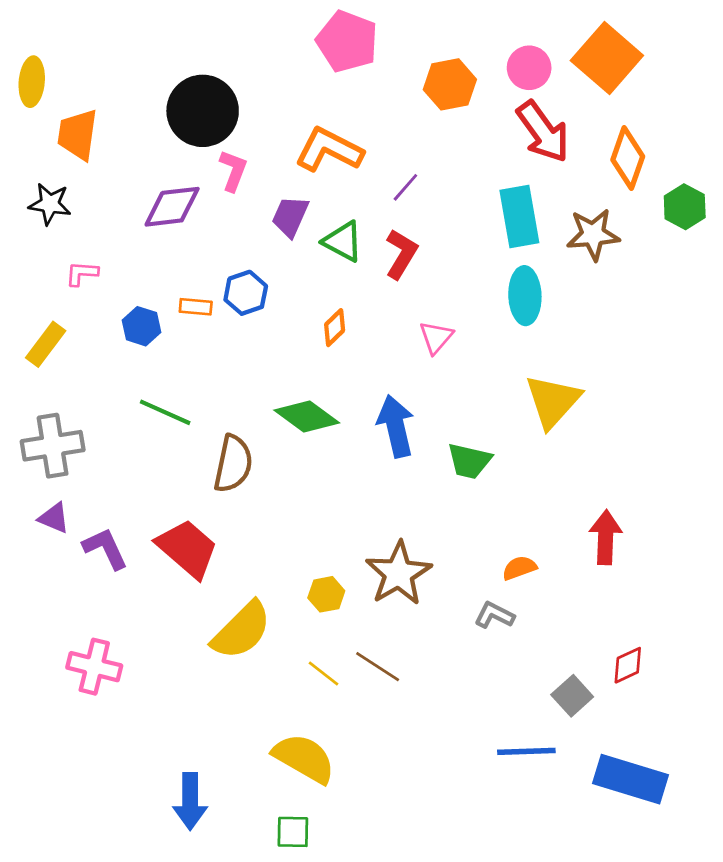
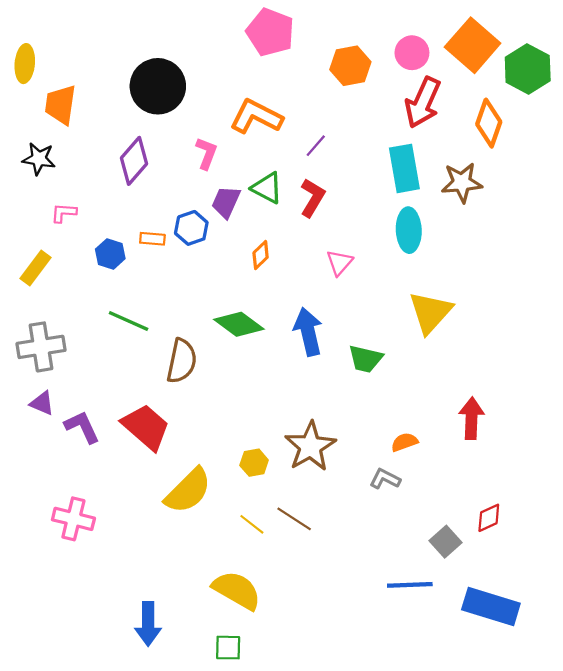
red arrow: (543, 132) -> (423, 102), turned 60
pink L-shape: (233, 171) -> (206, 153), moved
purple diamond: (172, 207) -> (134, 161), turned -42
green hexagon: (685, 207) -> (528, 69), moved, size x1.4
purple trapezoid: (290, 216) -> (226, 202), moved

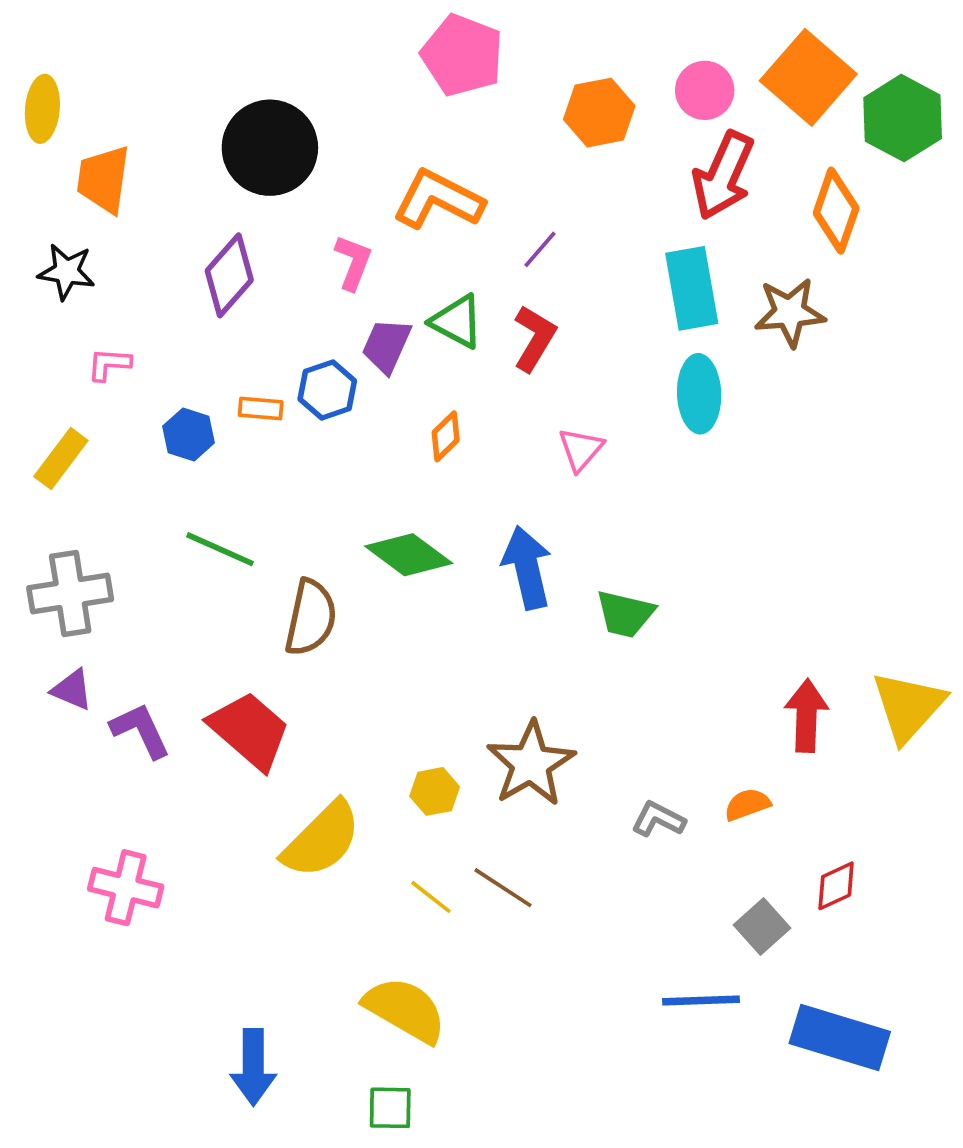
yellow triangle: (430, 312) -> (908, 706), moved
orange semicircle: (404, 442) -> (747, 804), moved

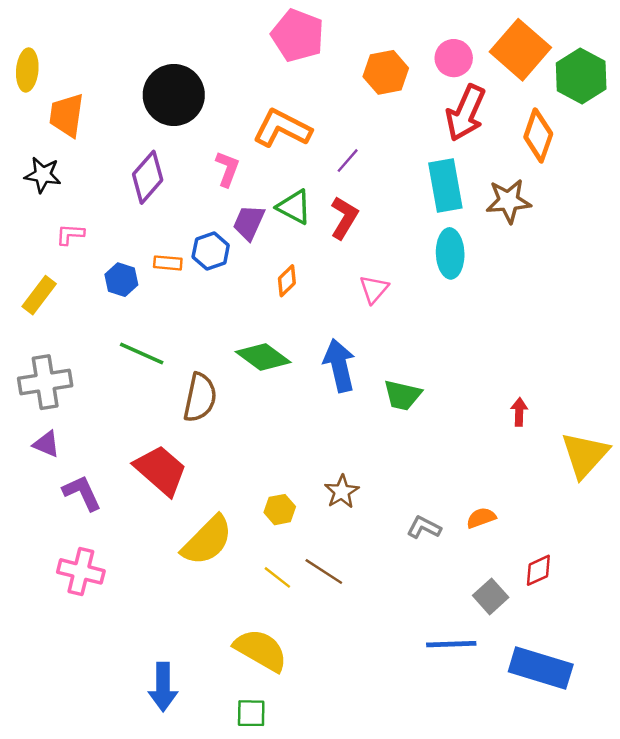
red arrow: (806, 716) -> (519, 412), moved, size x0.6
purple L-shape: (140, 730) -> (82, 493), moved
brown star: (531, 764) -> (342, 492), size x0.6

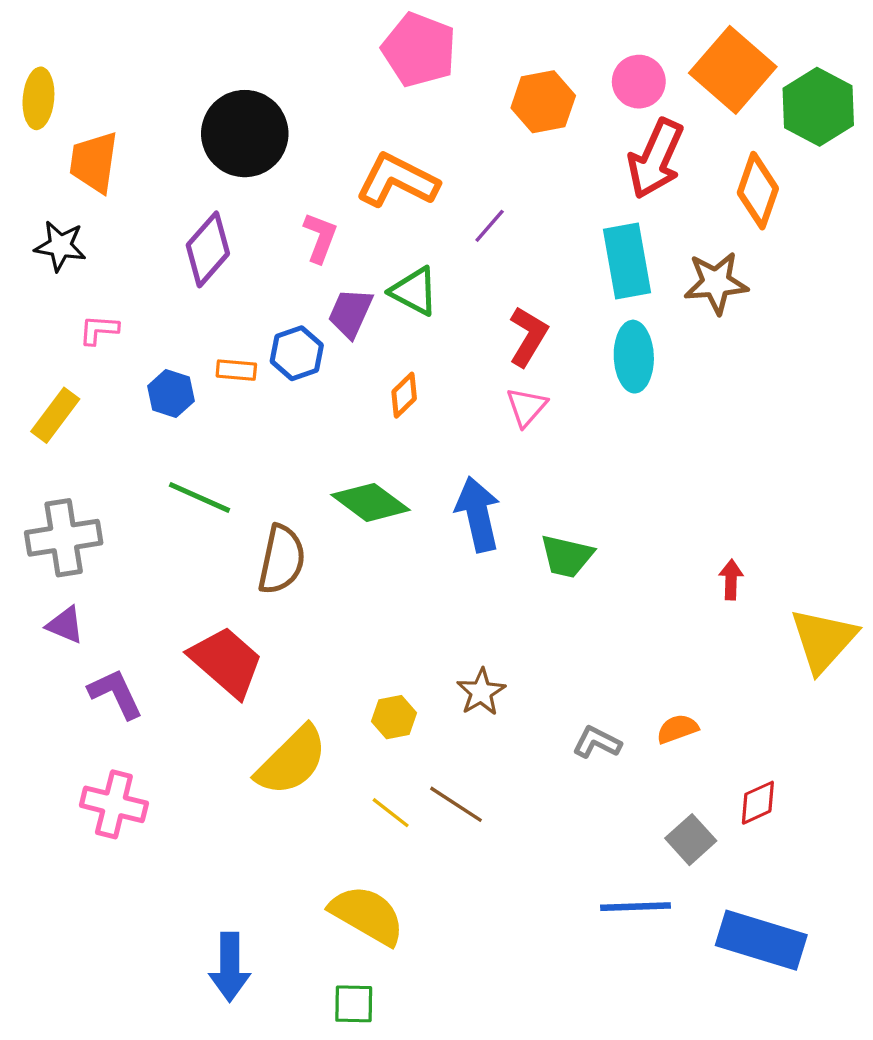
red L-shape: (344, 218) -> (528, 336), moved

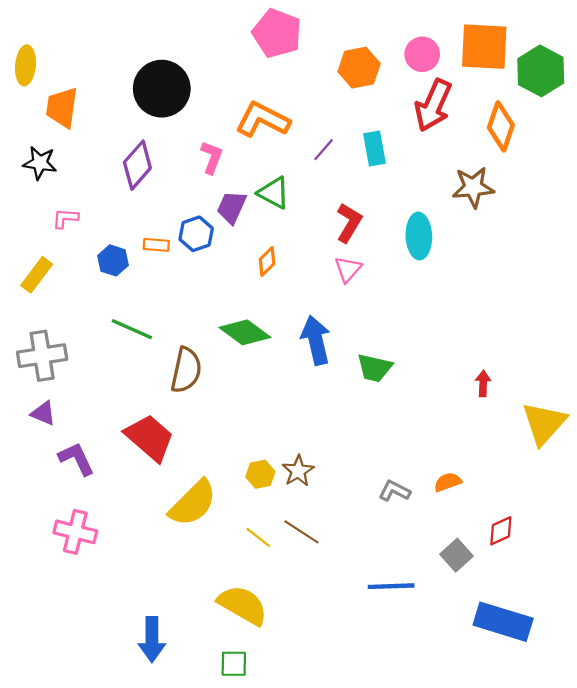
orange square: (733, 70) -> (484, 47), turned -38
cyan rectangle: (627, 261) -> (375, 148), moved, size x0.7
brown star: (481, 692) -> (298, 471), moved
blue line: (635, 907) -> (391, 586), moved

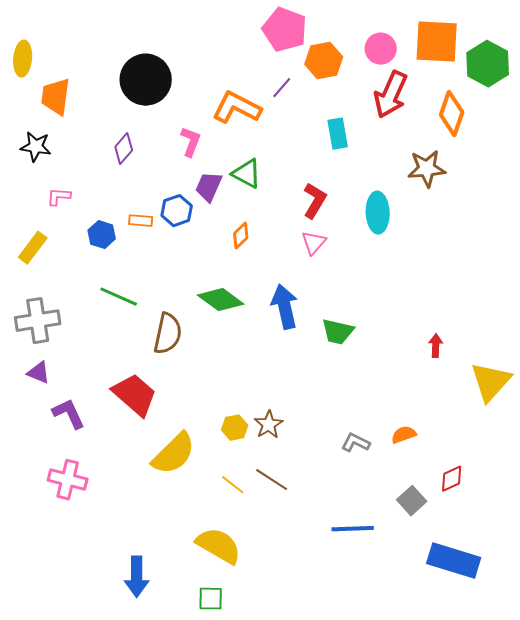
pink pentagon: (277, 33) -> (285, 30), moved
purple line: (324, 150) -> (282, 88), moved
purple diamond: (137, 165) -> (124, 149), size x0.7

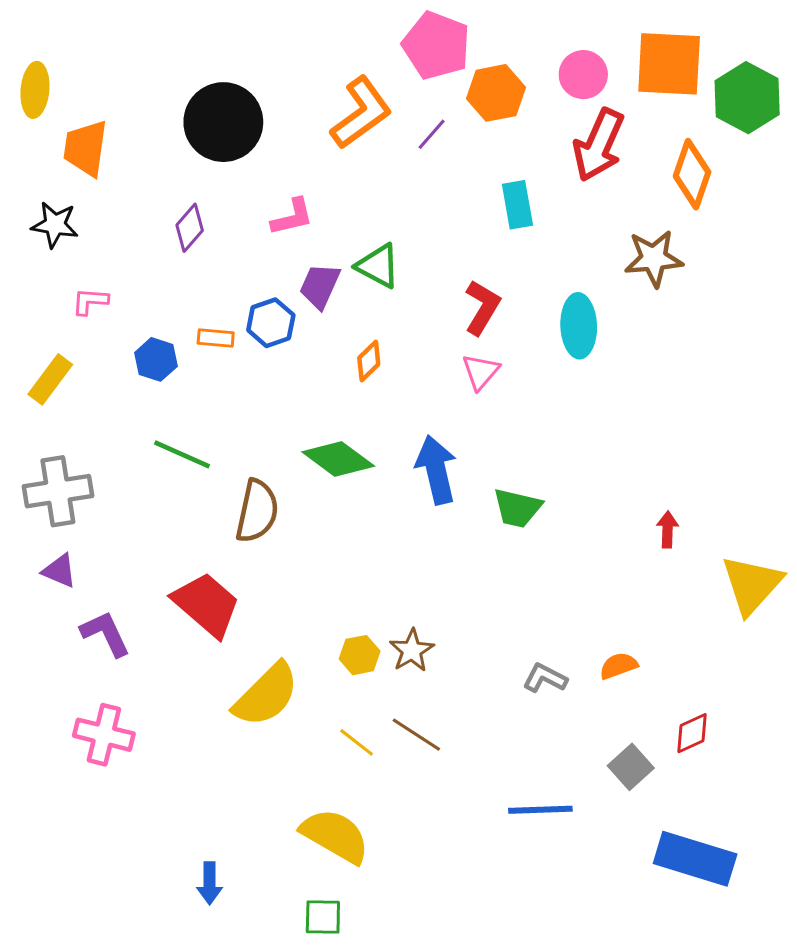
orange L-shape: (237, 108) -> (361, 113), moved, turned 117
pink L-shape: (191, 142) -> (292, 217), turned 56
blue arrow: (137, 577) -> (210, 883), size x0.7

